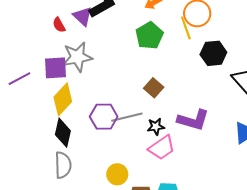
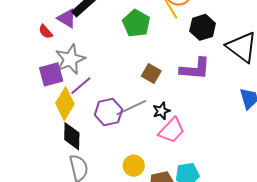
purple line: (19, 79) -> (81, 86), moved
purple L-shape: (193, 120) -> (195, 69), moved

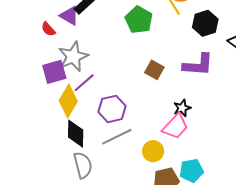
gray line: (131, 108) -> (117, 137), moved
black star: (161, 111) -> (182, 108), moved
yellow circle: (134, 166) -> (153, 151), moved

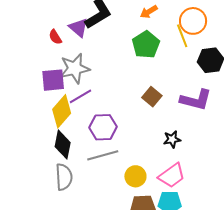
pink trapezoid: (175, 127) -> (172, 176), moved

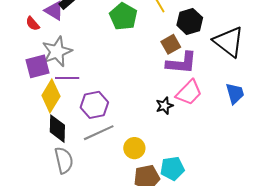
purple line: (80, 96) -> (67, 78), turned 40
brown square: (152, 97) -> (171, 44), moved, turned 30
pink trapezoid: (172, 176) -> (189, 93), moved

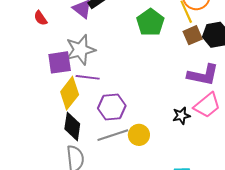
red semicircle: (33, 24) -> (40, 18), moved
brown square: (171, 44) -> (193, 35), moved
yellow circle: (134, 148) -> (139, 135), moved

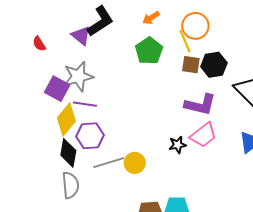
brown square: (193, 35) -> (191, 65), turned 30
purple square: (60, 62) -> (57, 89), turned 35
purple hexagon: (112, 107) -> (90, 136), moved

